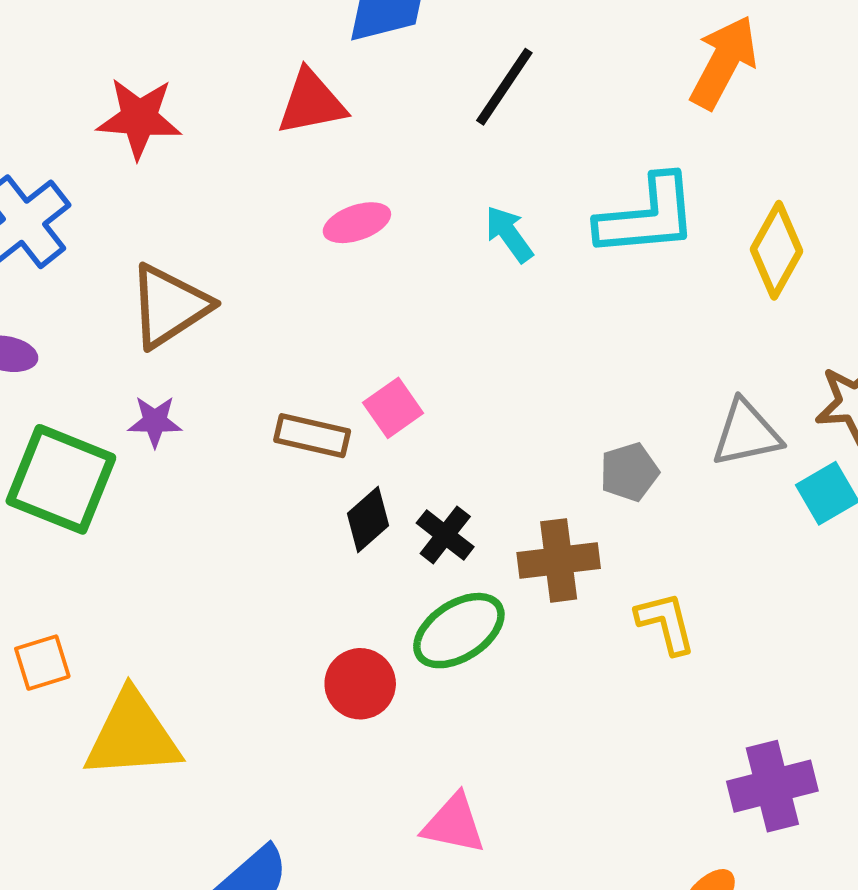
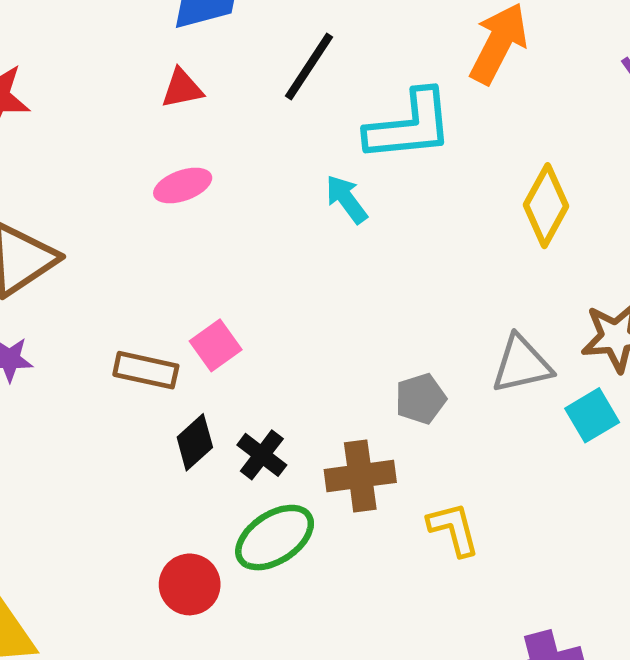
red triangle: (311, 102) -> (182, 88), moved, size x0.7
cyan L-shape: (647, 216) -> (409, 126), moved
cyan arrow: (509, 234) -> (346, 199), moved

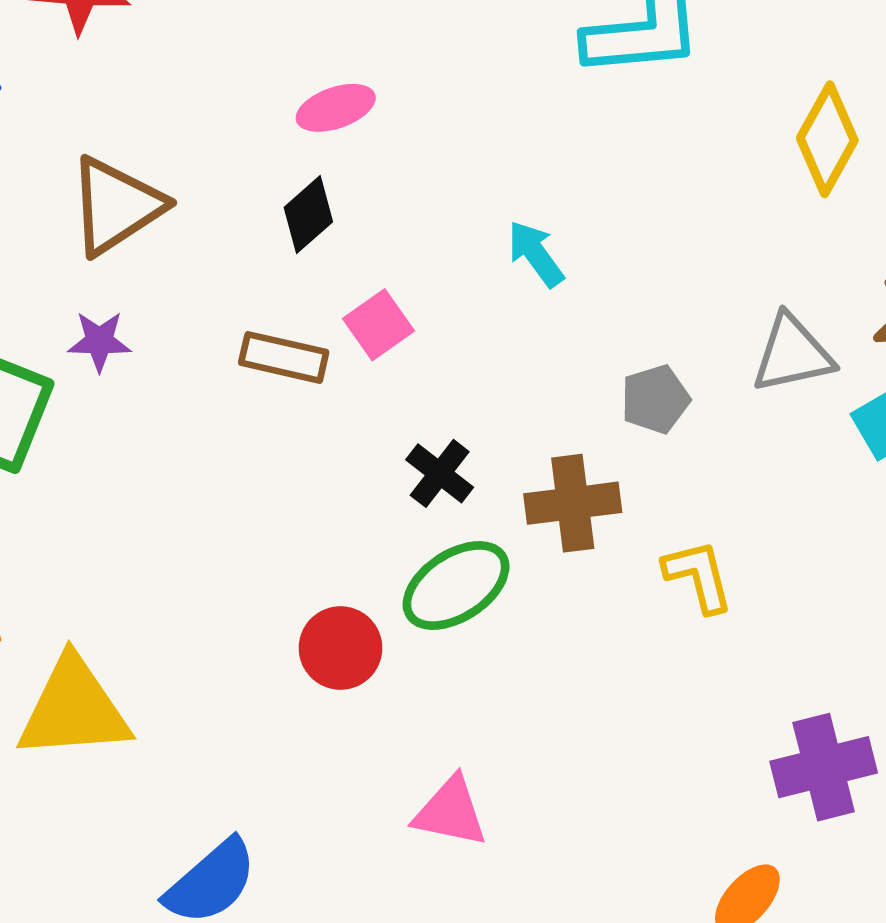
cyan arrow: (346, 199) -> (536, 254), moved
black diamond: (195, 442) -> (308, 215), moved

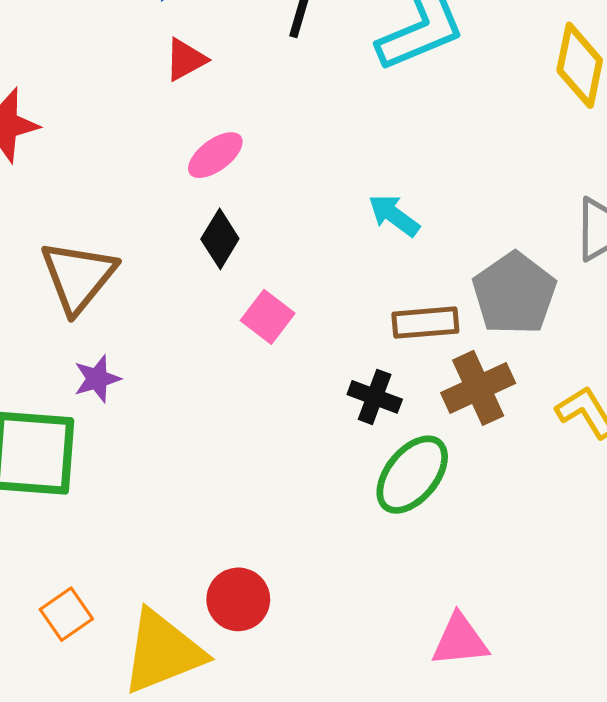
pink square: (379, 325) -> (268, 317), moved
brown rectangle: (284, 357) -> (425, 323), moved
gray pentagon: (655, 399) -> (514, 294), size x1.6
red circle: (340, 648) -> (238, 599), moved

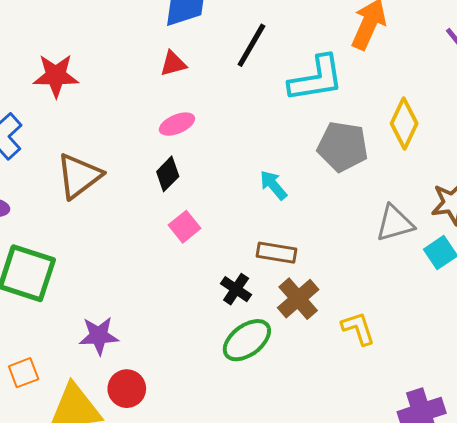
gray pentagon: (514, 294) -> (343, 147), moved, turned 30
purple star: (97, 379) -> (99, 336), moved, size x1.4
brown cross: (478, 388) -> (298, 299), turned -30

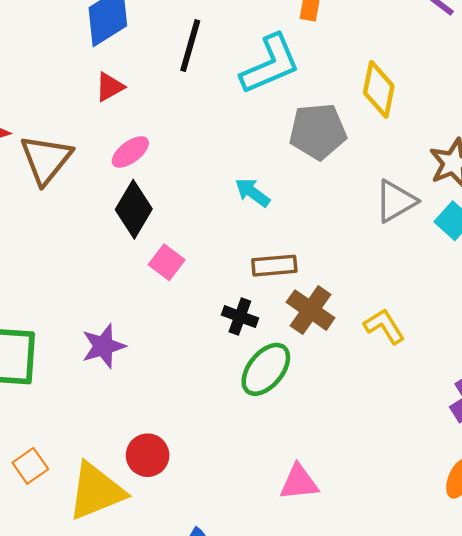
black diamond: (168, 174) -> (134, 209), size x1.4
brown triangle: (79, 176) -> (46, 159), moved
purple star: (99, 336) -> (103, 346), moved

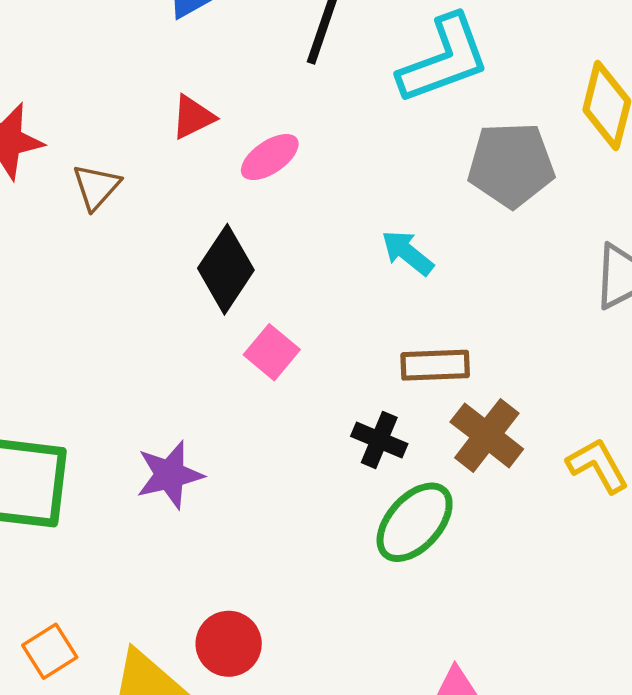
red triangle: (110, 87) -> (193, 117), moved
pink ellipse: (130, 152) -> (270, 157), moved
brown triangle: (46, 159) -> (96, 187), size x0.6

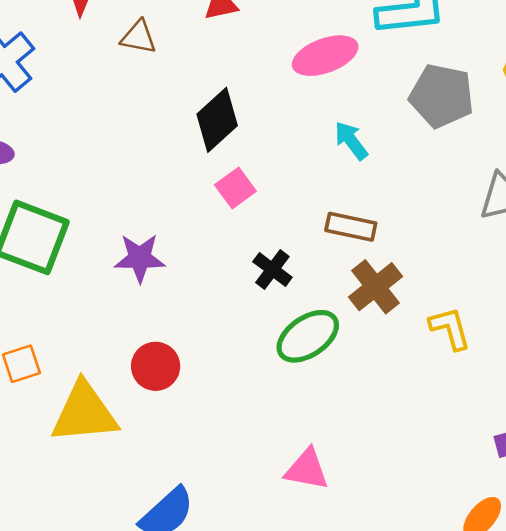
pink ellipse: (270, 157) -> (325, 56), moved, size x1.4
brown triangle: (96, 187) -> (139, 37), turned 45
black cross: (379, 440) -> (272, 269), moved
red circle: (229, 644) -> (156, 366), moved

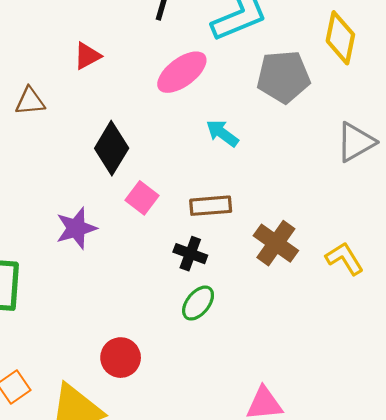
brown rectangle: (351, 227) -> (211, 206), moved
purple star: (140, 258) -> (76, 228), moved
green ellipse: (308, 336) -> (198, 303), moved, size x0.7

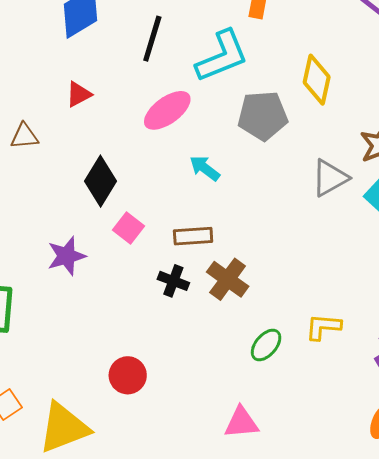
brown cross: (276, 243) -> (228, 279), moved
yellow L-shape: (345, 259) -> (323, 327), moved, turned -54
green ellipse: (198, 303) -> (266, 345), moved
red circle: (121, 358) -> (128, 375), moved

